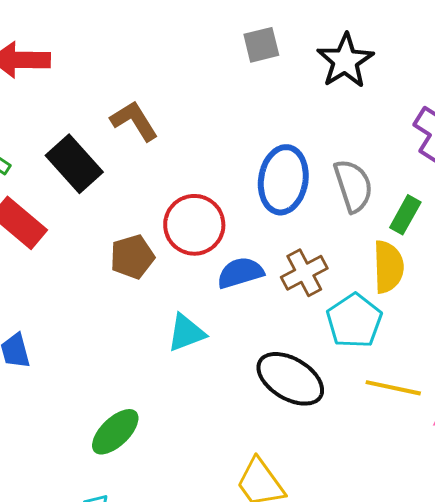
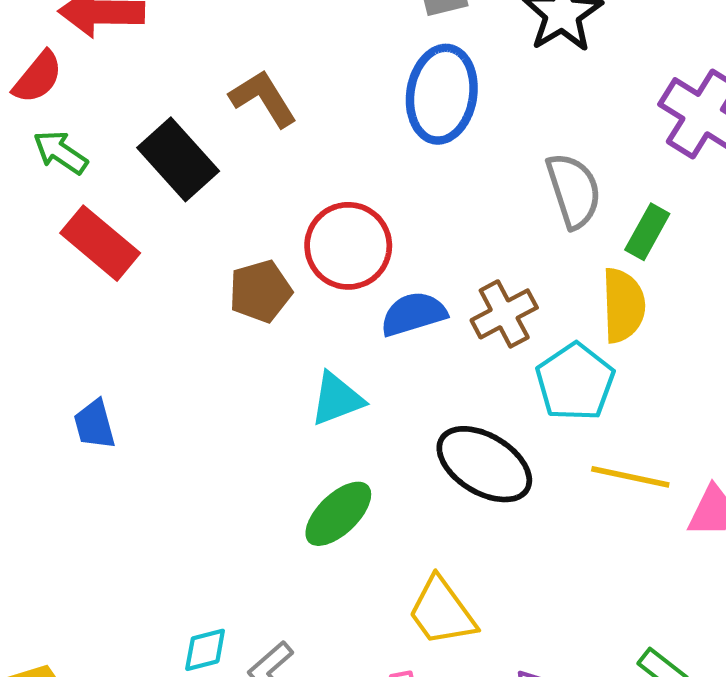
blue ellipse: (283, 180) -> (442, 94), moved
green ellipse: (115, 432) -> (338, 514), moved

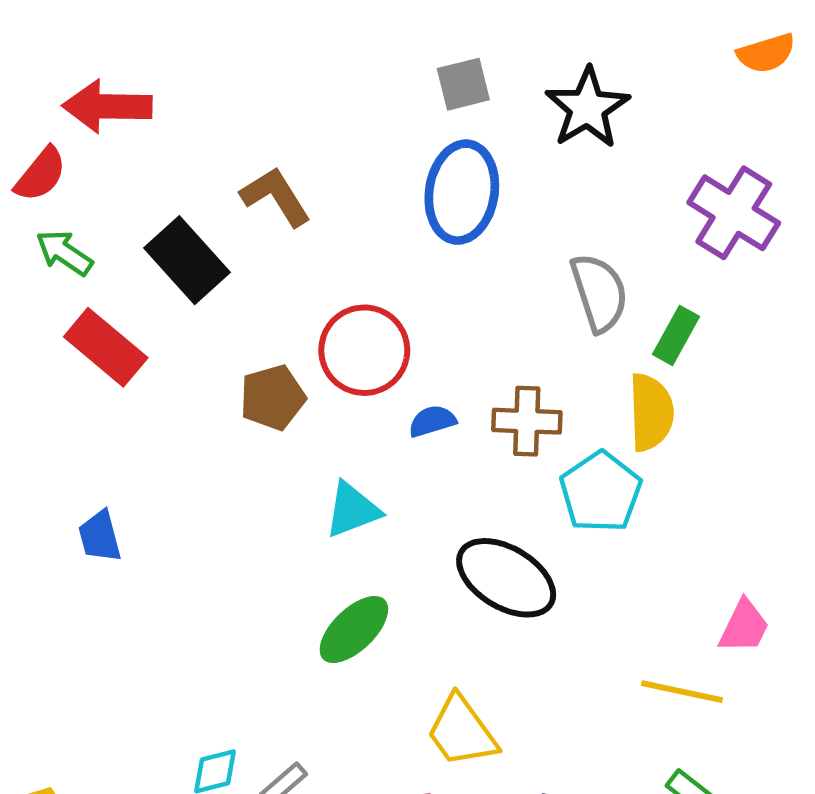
blue semicircle: (413, 314) -> (432, 421), size x0.7
brown cross: (504, 314) -> (527, 421), turned 30
yellow line: (630, 477) -> (682, 692), moved

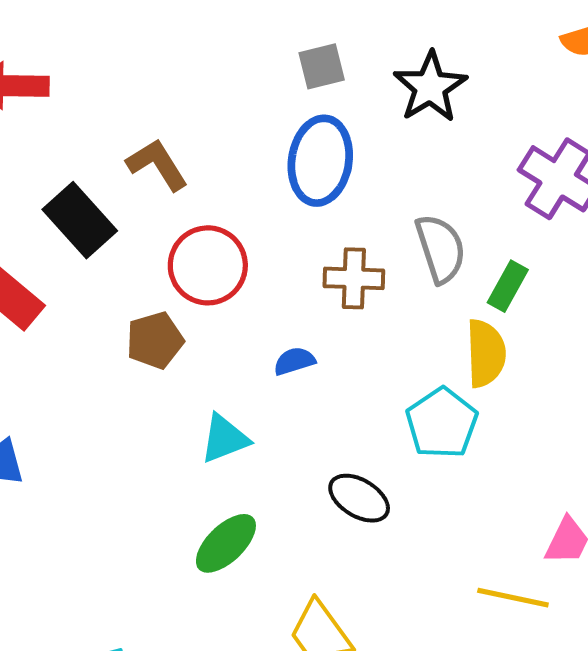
red circle: (364, 350) -> (208, 265), moved
brown cross: (527, 421) -> (354, 278), moved
black ellipse: (506, 578) -> (359, 498), size x0.7

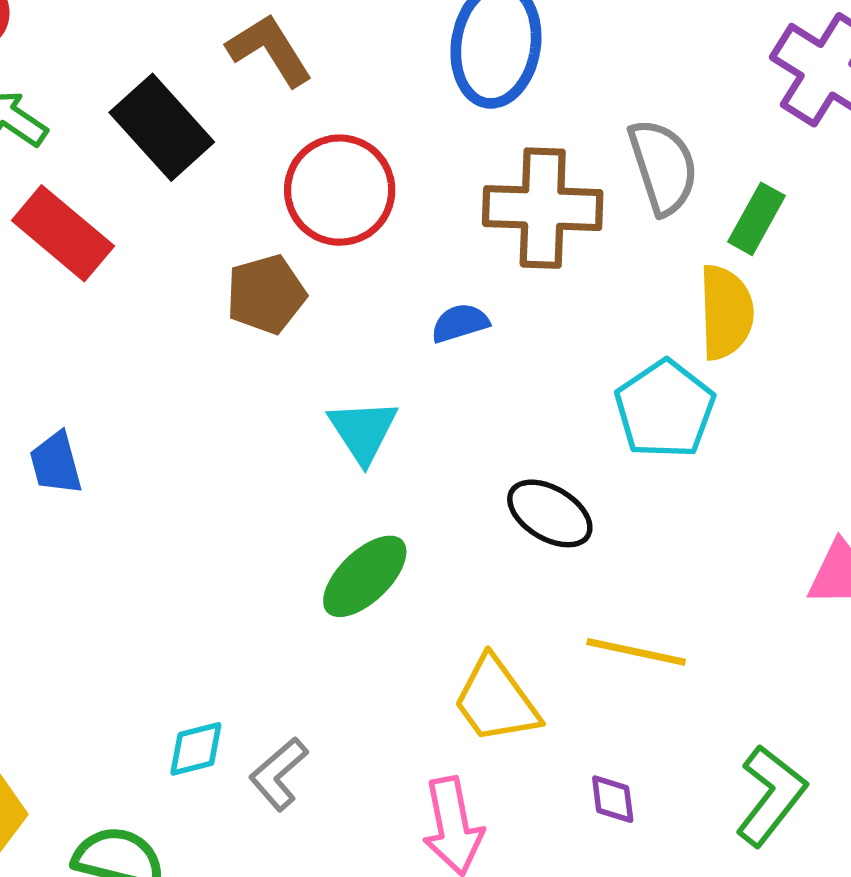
brown cross: (354, 278) -> (543, 208), size x1.4
cyan triangle: (225, 439) -> (363, 431), turned -42
yellow line: (513, 598) -> (636, 652), moved

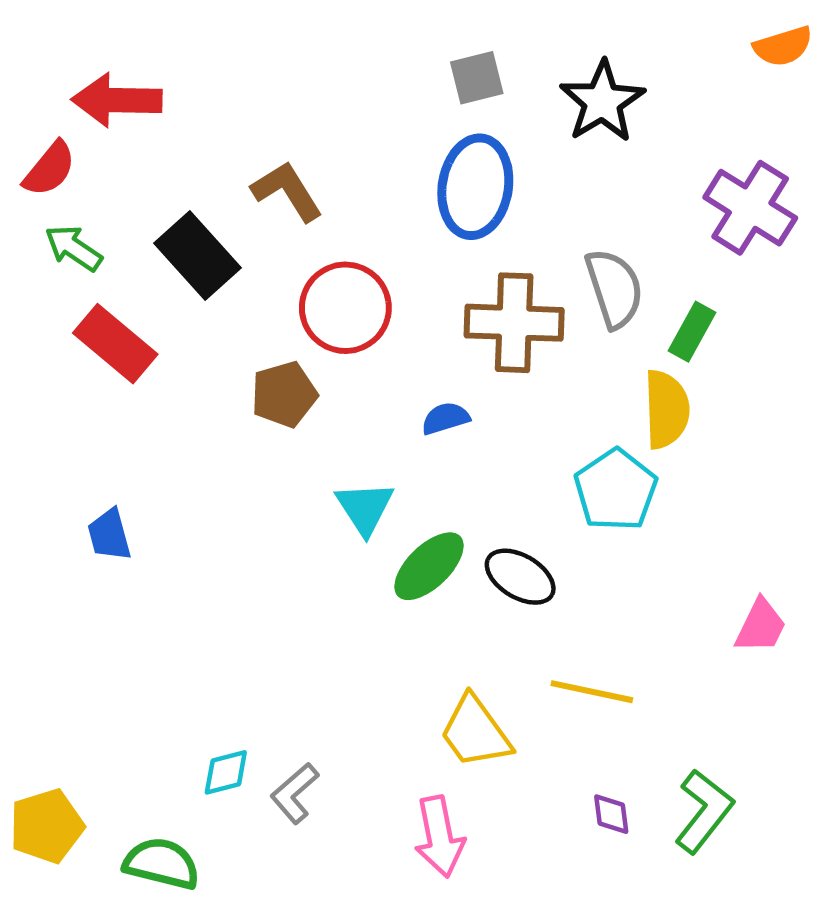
green ellipse: (365, 576) -> (429, 566), moved
purple diamond: (613, 799) -> (611, 814), moved

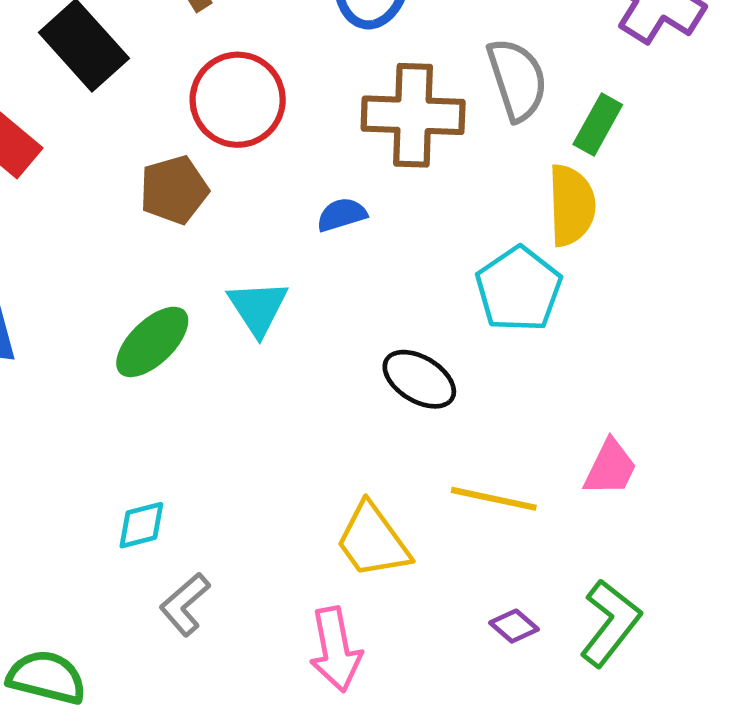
green ellipse: (429, 566) -> (152, 342), moved
pink trapezoid: (761, 626) -> (610, 468), moved
cyan diamond: (226, 772) -> (141, 525), moved
purple diamond: (611, 814) -> (514, 626), turned -42

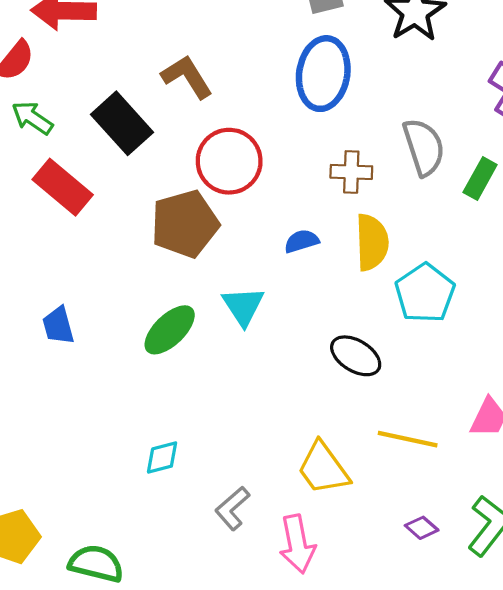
brown cross: (413, 115) -> (351, 172), size x0.6
brown pentagon: (174, 190) -> (185, 224), size x1.4
yellow semicircle: (571, 205) -> (372, 242), moved
gray L-shape: (185, 604) -> (232, 508), moved

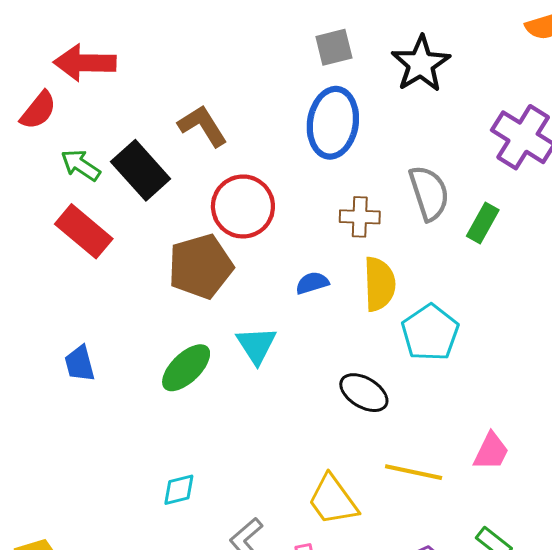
green arrow: (32, 118) -> (81, 165), moved

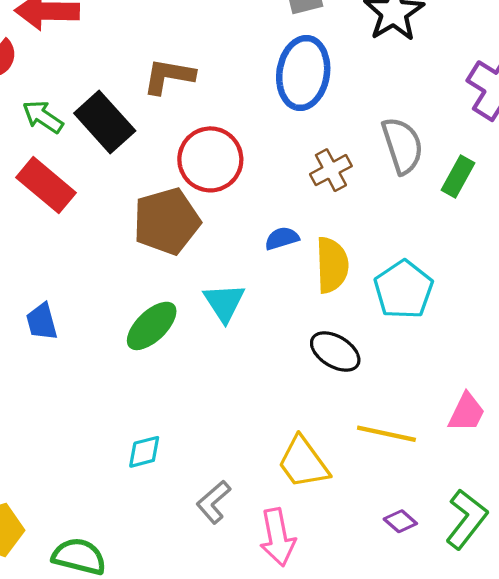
brown L-shape: (203, 126) -> (169, 76), turned -48
brown cross: (360, 217) -> (331, 170), turned -30
yellow semicircle: (379, 284) -> (332, 265), moved

